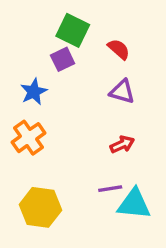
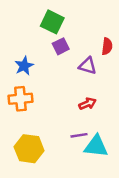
red semicircle: (119, 49) -> (107, 46), moved, turned 56
purple square: (63, 59) -> (61, 46), moved
orange cross: (29, 138) -> (20, 99), turned 30

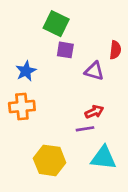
purple square: (61, 46) -> (65, 50), turned 35
purple line: (79, 135) -> (85, 129), moved
yellow hexagon: (29, 149) -> (50, 160), moved

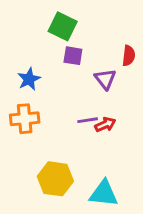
purple triangle: (94, 71) -> (105, 79), turned 36
purple line: (85, 129) -> (88, 120), moved
cyan triangle: (103, 158) -> (104, 193), moved

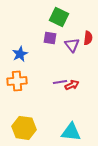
green square: (63, 26) -> (59, 17), moved
purple triangle: (105, 79) -> (72, 45), moved
yellow hexagon: (55, 179) -> (24, 128), moved

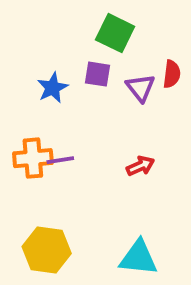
blue star: (20, 54) -> (52, 88), moved
purple line: (60, 82) -> (60, 160), moved

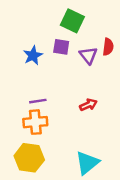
orange cross: (33, 158) -> (35, 122), moved
cyan triangle: (139, 258) -> (87, 163), turned -45

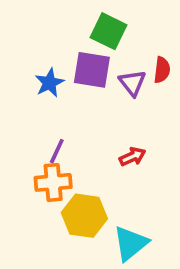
purple square: (61, 47) -> (92, 70), size x1.5
purple line: (38, 101) -> (57, 151), turned -56
yellow hexagon: (29, 158) -> (84, 216), moved

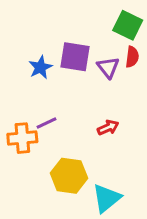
green square: (108, 31) -> (128, 25), moved
purple line: (57, 151) -> (46, 123), turned 40
orange cross: (53, 182) -> (22, 138), moved

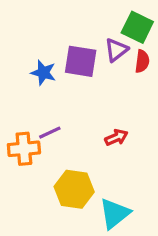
blue star: (40, 67) -> (43, 73), turned -30
purple triangle: (108, 67) -> (116, 50), moved, turned 30

